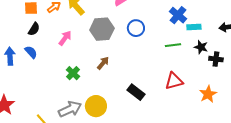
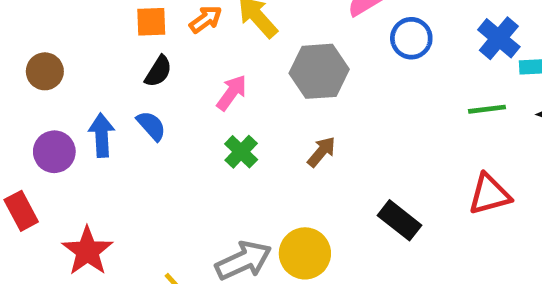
blue circle: (136, 28) -> (411, 38), moved
green cross: (73, 73) -> (241, 152), moved

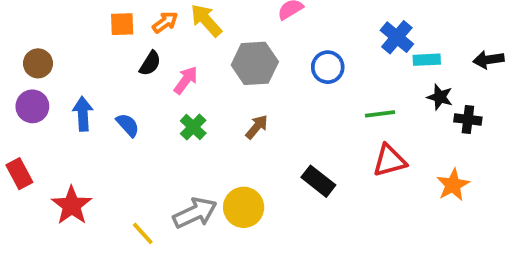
blue circle: (411, 38) -> (328, 67), moved
black semicircle: (158, 71) -> (150, 63), moved
green line: (487, 109) -> (380, 114), moved
blue semicircle: (151, 126) -> (128, 125), moved
purple circle: (54, 152) -> (32, 106), moved

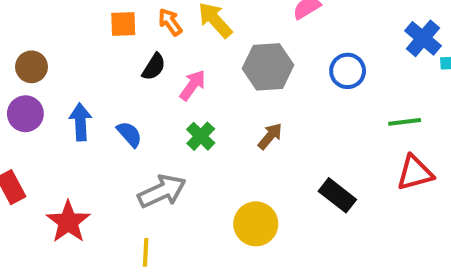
orange arrow: (165, 22) -> (170, 22), turned -90
gray arrow: (195, 213) -> (162, 191), moved
yellow line: (143, 233) -> (146, 252), turned 45

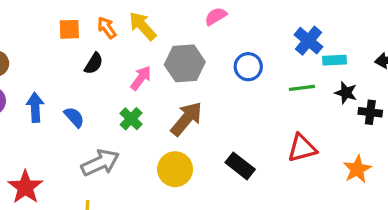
pink arrow: (193, 85) -> (141, 78), moved
green line: (405, 122) -> (302, 88), moved
brown arrow: (270, 136) -> (186, 119), size x1.6
yellow circle: (256, 224) -> (175, 169), moved

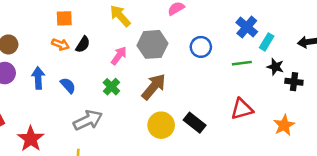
orange arrow: (107, 28) -> (61, 44), moved, turned 147
cyan rectangle: (334, 60) -> (267, 42), turned -56
yellow circle: (175, 169) -> (161, 125), moved

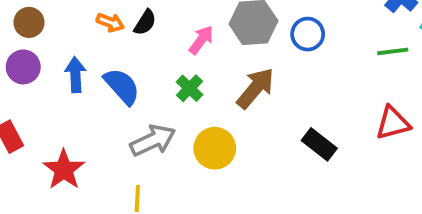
blue circle: (201, 47) -> (308, 34), moved
blue semicircle: (68, 85) -> (122, 86), size x1.5
yellow circle: (161, 125) -> (215, 148), moved

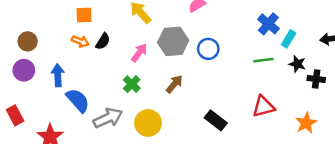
blue semicircle: (122, 86) -> (78, 100), moved
brown arrow: (255, 88) -> (174, 84), size x0.7

